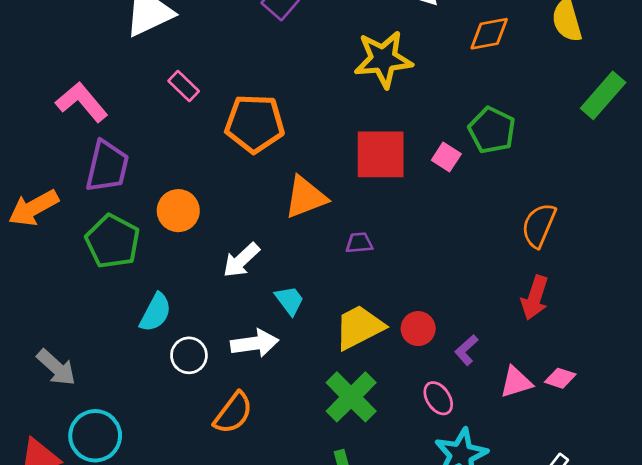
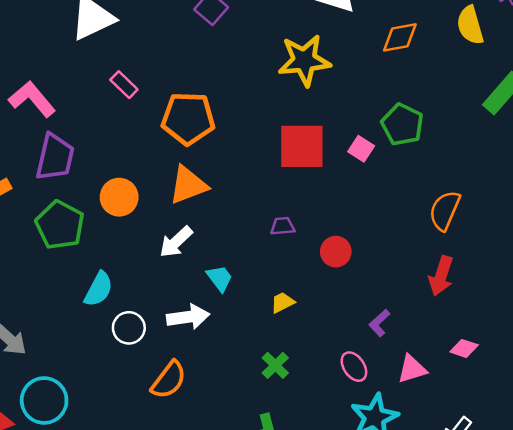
orange triangle: (306, 197) -> (188, 185), moved
yellow trapezoid: (359, 327) -> (283, 302), size x0.5
red circle: (418, 329) -> (336, 252), moved
pink triangle: (516, 382) -> (412, 369), moved
green cross: (351, 397) -> (275, 365), size x0.6

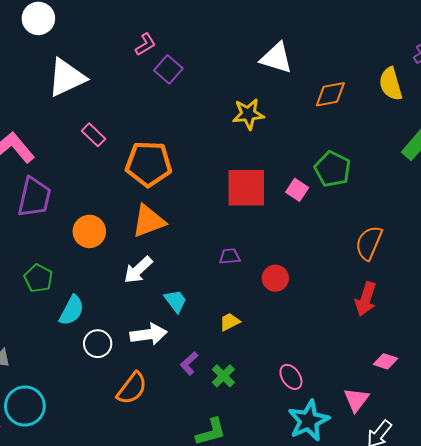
yellow star: (304, 60) -> (248, 114), size x0.7
green pentagon: (60, 225) -> (38, 278), moved, size x0.7
purple L-shape: (379, 323) -> (189, 363), moved
pink triangle: (412, 369) -> (356, 400), moved, turned -36

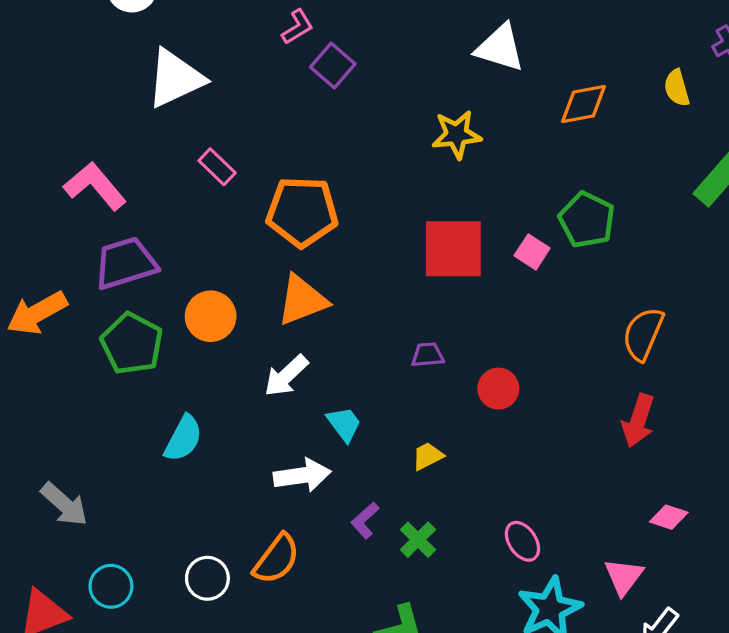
yellow semicircle: (391, 84) -> (677, 88), size x0.7
purple trapezoid: (34, 197) -> (125, 263), turned -120
green pentagon: (38, 278) -> (132, 344), moved, size x1.4
white circle: (98, 344) -> (207, 578), moved
cyan circle: (25, 406) -> (111, 586), size x0.7

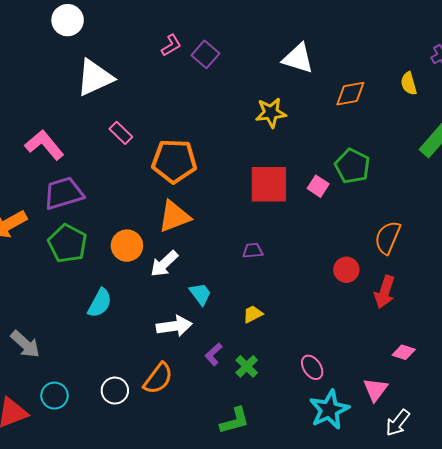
purple square: (333, 65) -> (205, 54), moved
orange circle: (211, 316) -> (127, 246), moved
red circle: (498, 389) -> (346, 270), moved

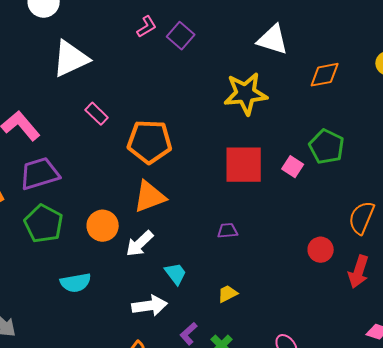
yellow star: (271, 113) -> (246, 94), size x1.4
cyan semicircle: (100, 303) -> (76, 283), turned 52

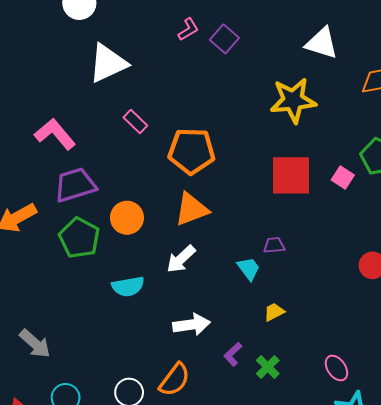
orange circle: (103, 226) -> (127, 218), moved
cyan trapezoid: (176, 274) -> (249, 269), moved
cyan semicircle: (76, 283) -> (128, 287), moved

